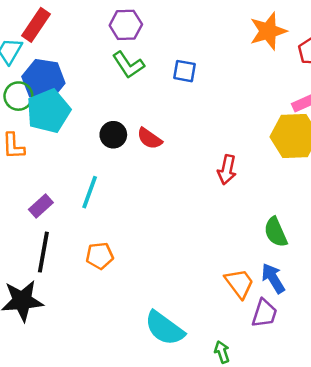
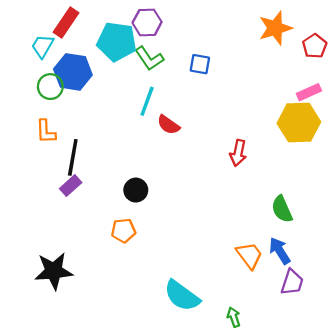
cyan pentagon: (48, 111) -> (117, 42), moved, turned 30
black circle: (113, 135) -> (136, 190), moved
cyan line: (90, 192) -> (147, 101), moved
black line: (43, 252) -> (73, 157), moved
purple trapezoid: (264, 313) -> (292, 282), moved

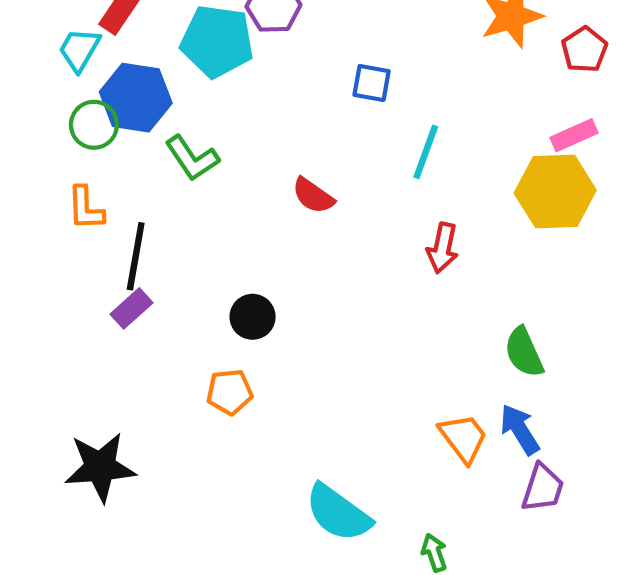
green L-shape: (149, 58) -> (192, 158), moved
cyan line: (147, 101) -> (426, 152), moved

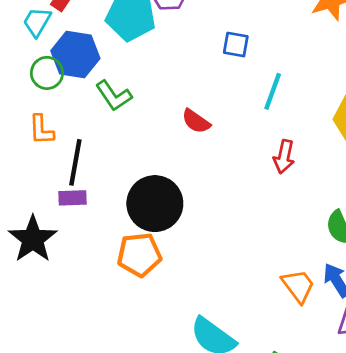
purple rectangle: (131, 308) -> (73, 198), turned 40
black circle: (253, 317) -> (155, 204), size x1.8
orange pentagon: (230, 392) -> (139, 255), size x1.4
black star: (100, 467) -> (33, 239), moved, turned -30

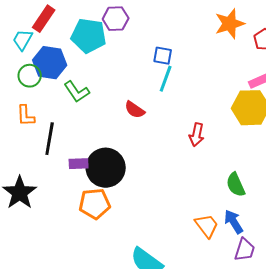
cyan line: (273, 91) -> (166, 79), moved
purple rectangle: (73, 198) -> (79, 164), moved

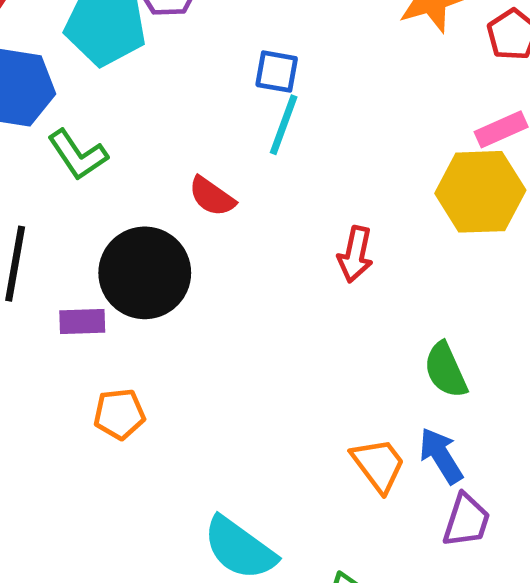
black circle: (106, 168) -> (145, 273), moved
orange pentagon: (95, 204) -> (119, 414), size x0.7

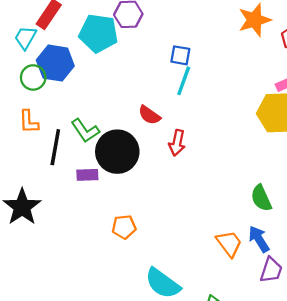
green L-shape: (78, 155) -> (85, 131), moved
red arrow: (355, 254) -> (177, 143), moved
orange pentagon: (119, 414) -> (124, 227), moved

